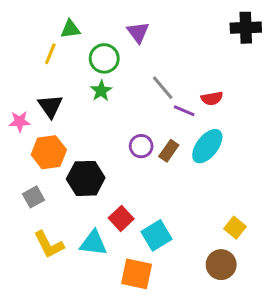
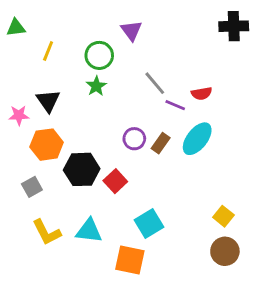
green triangle: (70, 29) -> (16, 28), moved
red square: (121, 218) -> (115, 181), moved
brown circle: (221, 265) -> (225, 251), moved

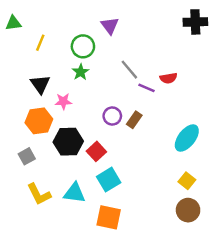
pink star: (19, 115) -> (63, 101), moved
cyan ellipse: (197, 139) -> (187, 138), moved
cyan square: (149, 223) -> (109, 180), moved

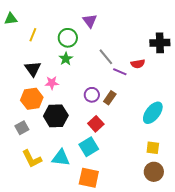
black cross: (195, 22) -> (160, 43), moved
red square: (96, 151) -> (96, 124), moved
yellow square: (187, 181) -> (153, 148), turned -32

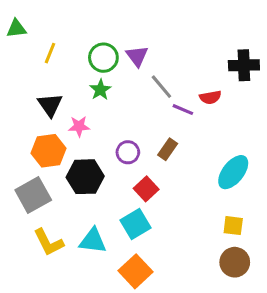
purple triangle: (90, 21) -> (137, 56), moved
purple circle: (92, 95) -> (128, 152), moved
gray square: (22, 128) -> (33, 195), size x1.6
orange square: (89, 178) -> (135, 271), turned 35

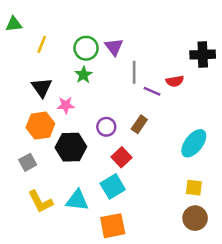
gray line: (161, 87) -> (134, 72), turned 40
gray square: (33, 195) -> (28, 162), size x0.6
orange square: (135, 271) -> (113, 226), turned 32

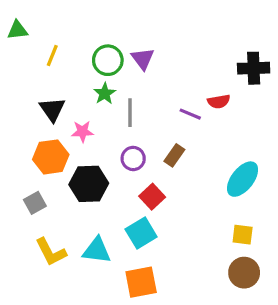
gray line: (134, 72) -> (130, 113), moved

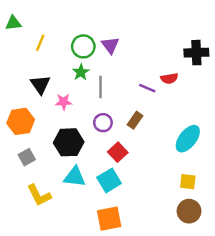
orange hexagon: (51, 157) -> (21, 121), moved
cyan triangle: (97, 250) -> (75, 177), moved

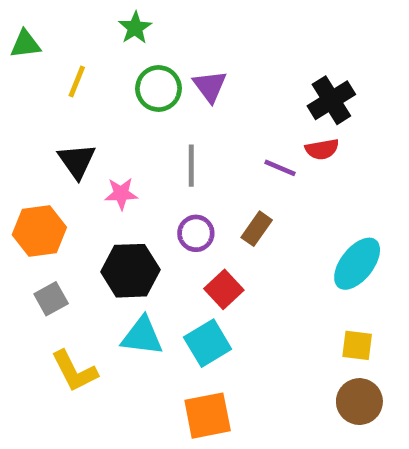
black cross: (196, 53) -> (331, 100), moved, turned -30
green star: (81, 72) -> (135, 28), moved

